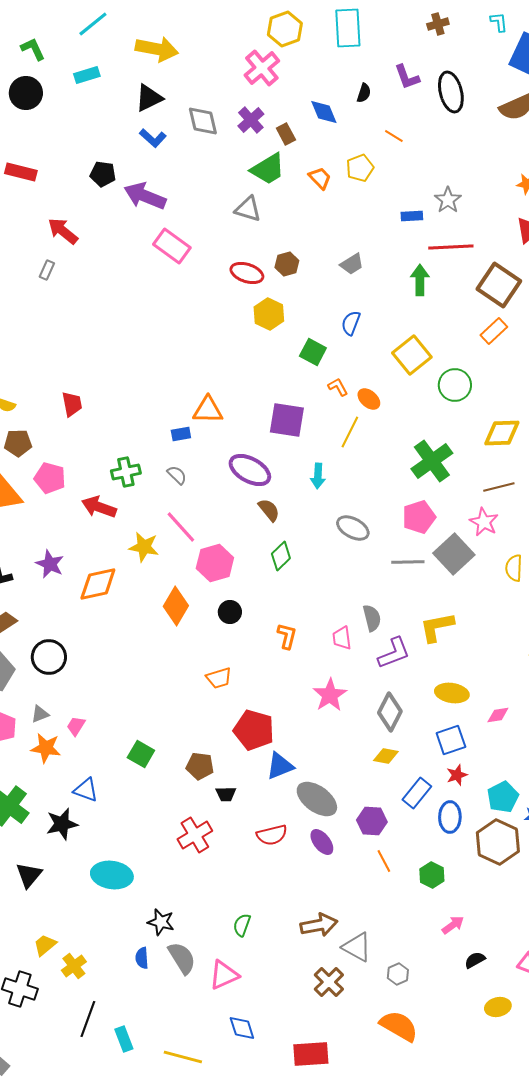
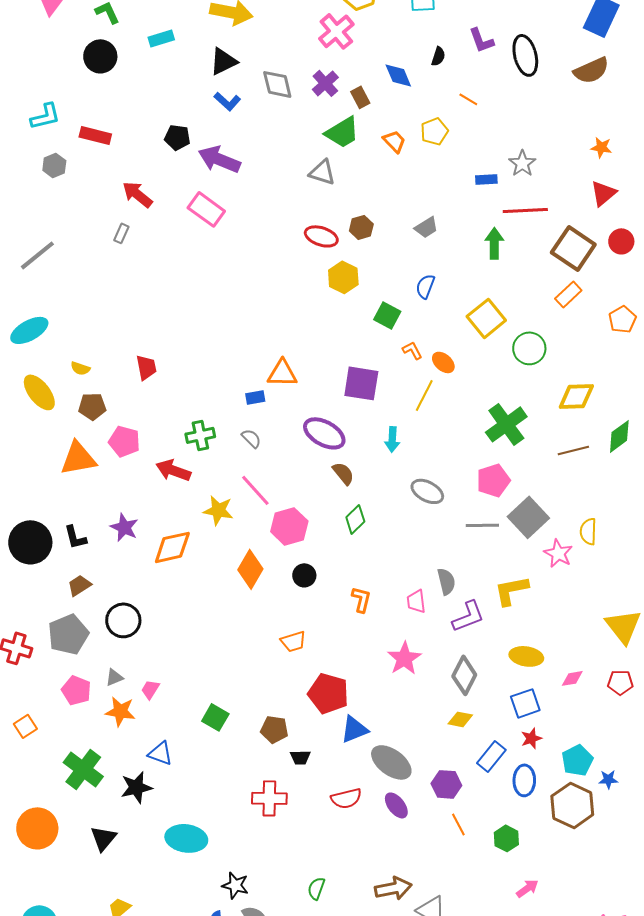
pink rectangle: (172, 246) -> (206, 209), moved
pink star: (484, 522) -> (558, 553), moved
red cross: (195, 835) -> (269, 798), turned 32

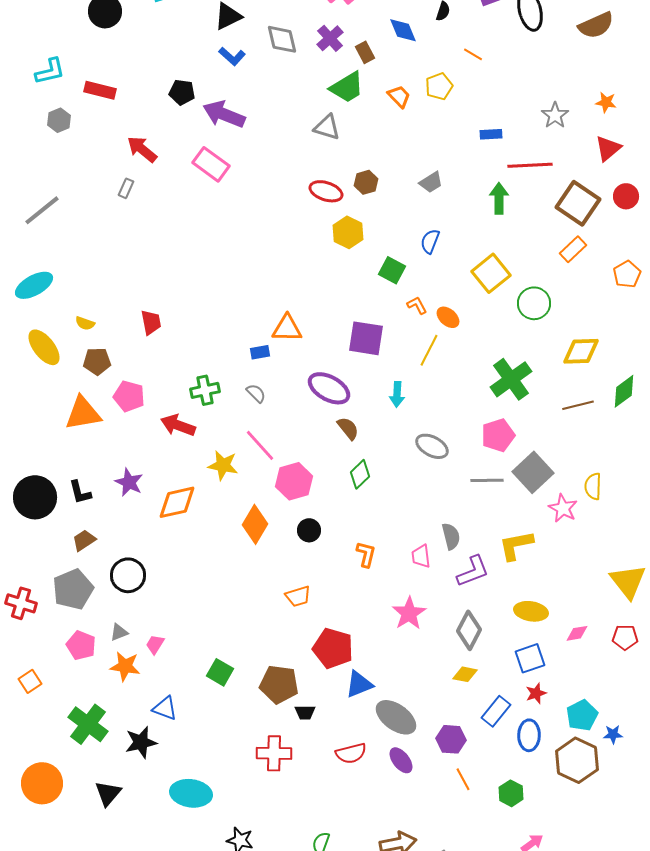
gray star: (522, 163) -> (555, 115), moved
brown pentagon: (274, 729) -> (279, 684), size x1.4

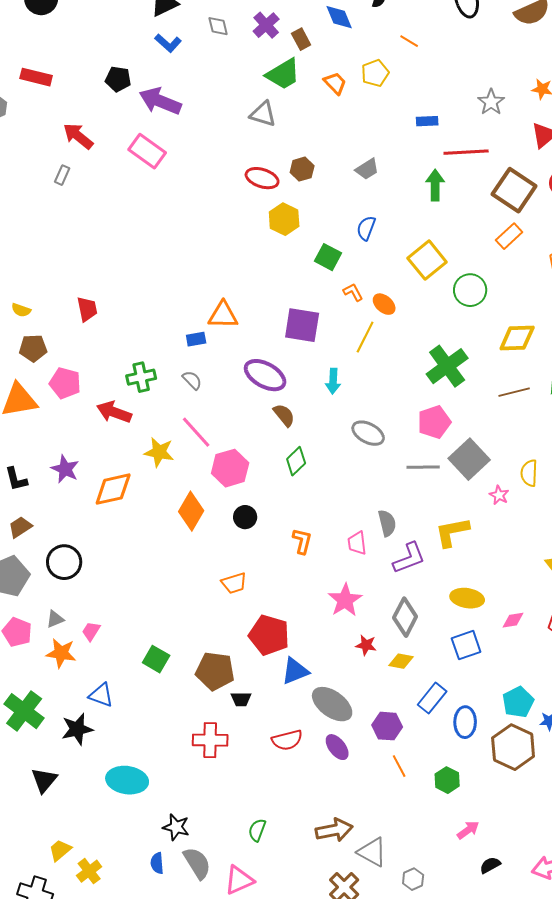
gray diamond: (282, 39) -> (218, 26), size x0.7
pink star: (563, 508) -> (499, 495), size x0.7
red star: (536, 693) -> (366, 645), moved, turned 30

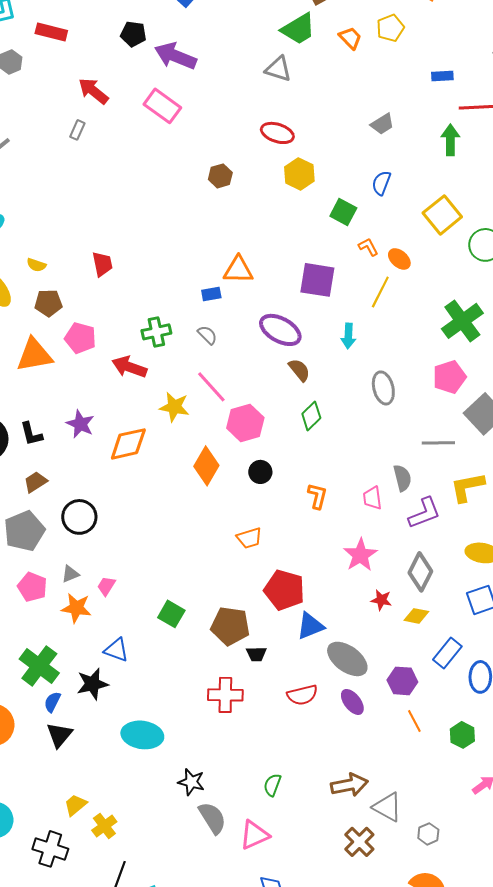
brown hexagon: (302, 169) -> (220, 176), moved
gray ellipse: (368, 433) -> (383, 388), turned 48
gray line: (423, 467) -> (438, 443), moved
blue semicircle: (157, 863) -> (52, 702), moved, turned 30

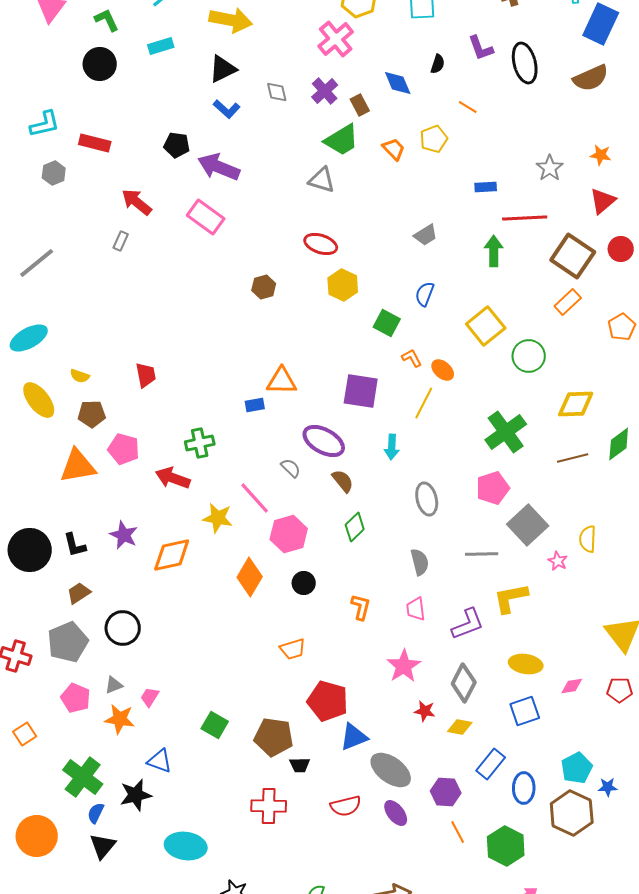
gray semicircle: (207, 335) -> (291, 468), moved
gray semicircle: (402, 478) -> (420, 562), moved
green hexagon: (462, 735) -> (506, 846), size x1.5

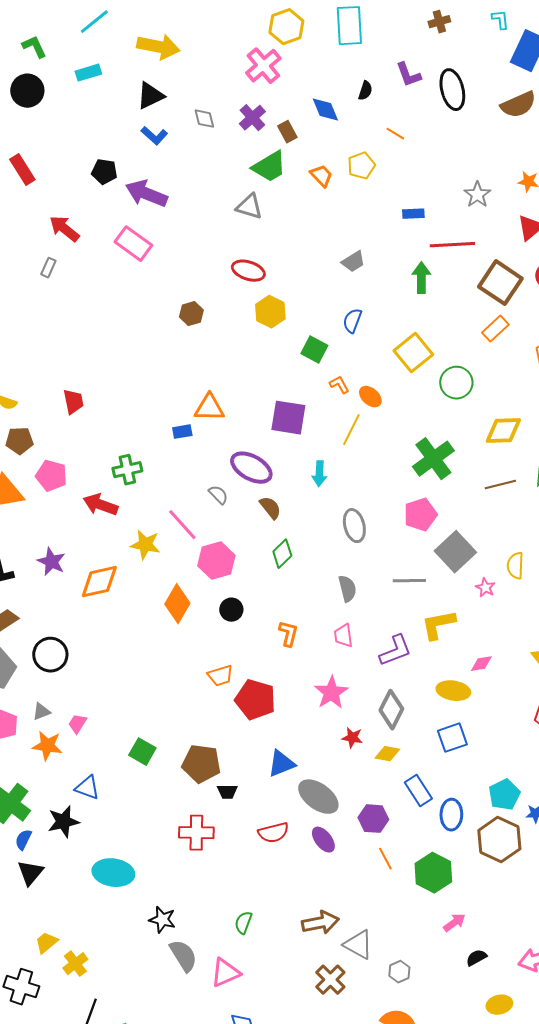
red rectangle: (95, 143) -> (22, 170), turned 44
pink diamond: (572, 686) -> (481, 664), moved
red pentagon: (328, 701) -> (255, 700), moved
blue rectangle: (491, 764) -> (418, 791), turned -72

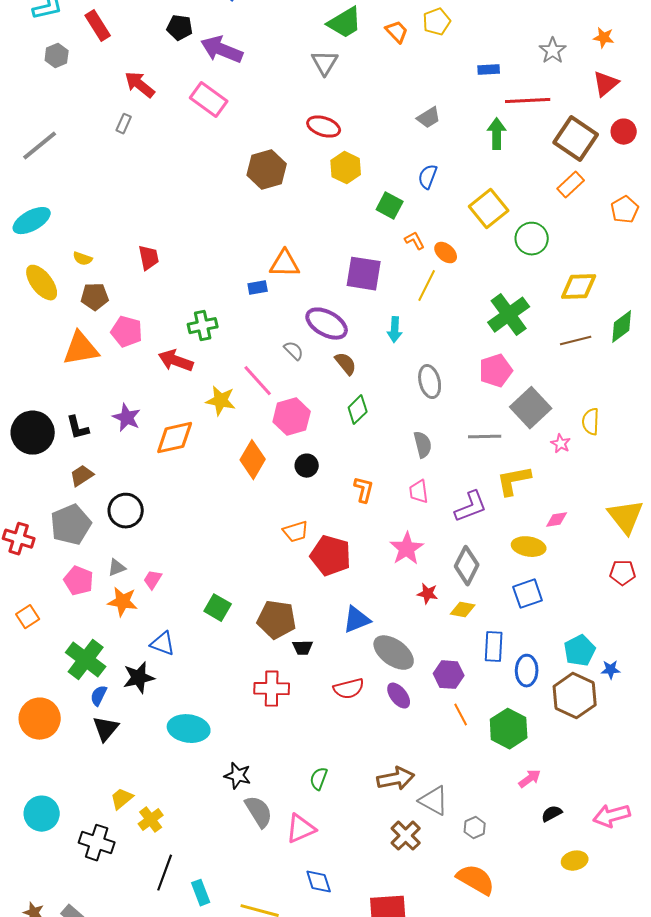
gray triangle: (249, 207) -> (325, 63), turned 44
brown hexagon: (191, 314) -> (267, 170), size x1.6
blue rectangle: (418, 791) -> (494, 647), turned 36

